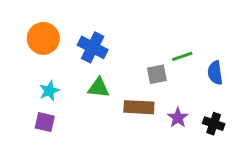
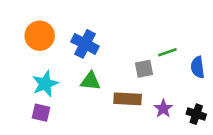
cyan star: (49, 91) -> (45, 84), size x1.4

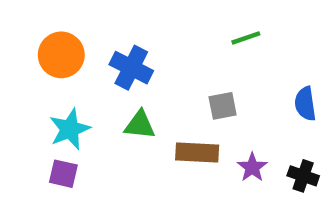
green line: (167, 52) -> (246, 38), moved

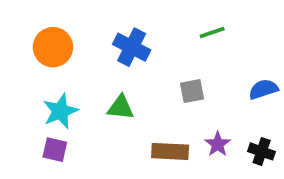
blue cross: (131, 68) -> (132, 47), moved
blue semicircle: (305, 104) -> (263, 89), turned 80
brown rectangle: (197, 153) -> (170, 151), moved

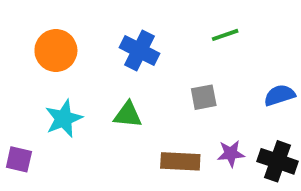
purple star: (218, 144) -> (231, 154), turned 30
purple square: (55, 150) -> (19, 159), moved
black cross: (262, 151) -> (278, 161), size x1.4

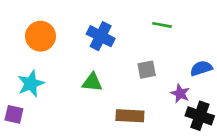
green line: (225, 35) -> (162, 25), turned 30
cyan star: (64, 119) -> (31, 84), moved
purple star: (231, 154) -> (180, 93), moved, turned 30

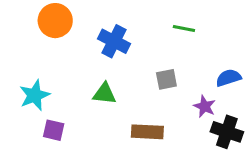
orange circle: (41, 36) -> (55, 21), moved
purple square: (14, 114) -> (54, 130), moved

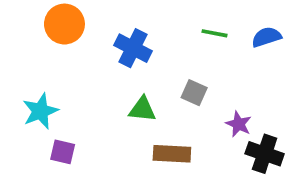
blue semicircle: (228, 78) -> (266, 37), moved
gray square: (166, 79) -> (194, 93), turned 35
green triangle: (104, 94) -> (142, 109), moved

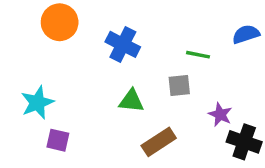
green line: (215, 33) -> (198, 55), moved
gray square: (194, 93) -> (179, 85), turned -30
brown rectangle: (172, 154) -> (159, 142), turned -36

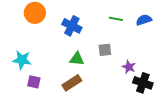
green line: (198, 55) -> (116, 19), moved
cyan star: (37, 103) -> (22, 60), turned 30
brown rectangle: (159, 142) -> (72, 83), moved

